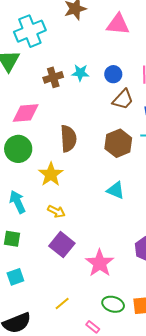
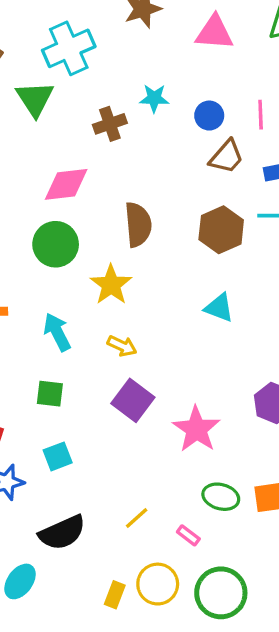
cyan star: (80, 73) -> (154, 98), moved
yellow line: (62, 304) -> (137, 518), moved

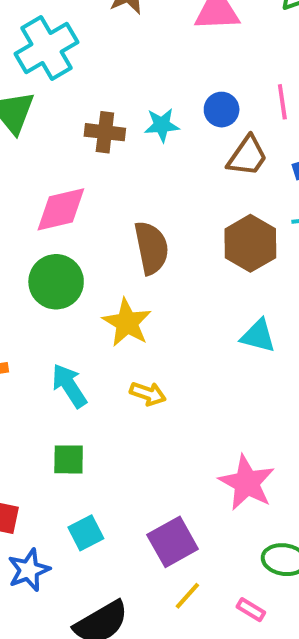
cyan star: (154, 98) -> (162, 125), moved
brown cross: (110, 124) -> (105, 132), turned 32
purple square: (133, 400) -> (173, 542), moved, turned 30

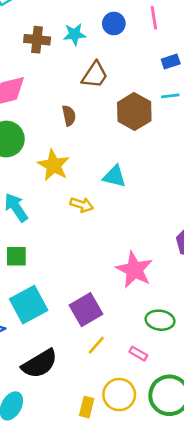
brown trapezoid: (247, 156) -> (95, 75), moved
brown semicircle: (151, 248) -> (69, 116), size x0.6
cyan triangle: (258, 336) -> (114, 176), moved
yellow arrow: (148, 394) -> (82, 205), moved
cyan square: (86, 533) -> (29, 305), size x1.6

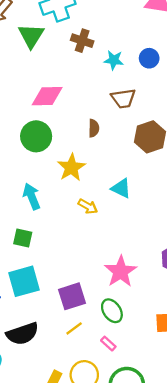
brown cross: (37, 40) -> (82, 41), moved
brown trapezoid: (95, 75) -> (123, 98), turned 35
green ellipse: (160, 320) -> (112, 311), moved, turned 35

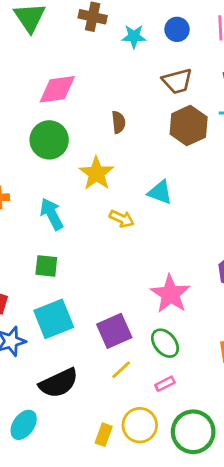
brown trapezoid: (123, 98) -> (177, 81), moved
pink rectangle: (108, 344) -> (165, 384), turned -63

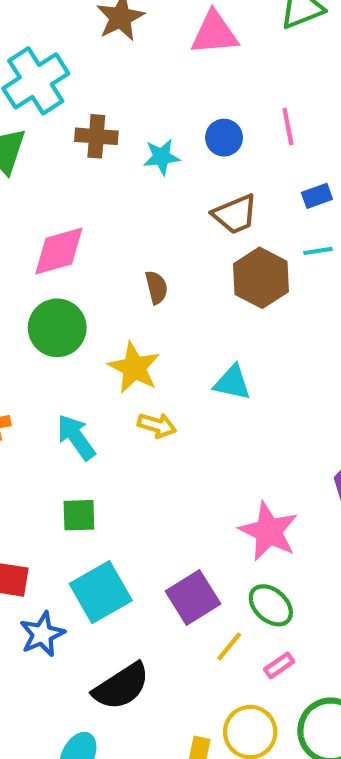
yellow arrow: (122, 219) -> (157, 425), moved
yellow line: (121, 370) -> (229, 646), moved

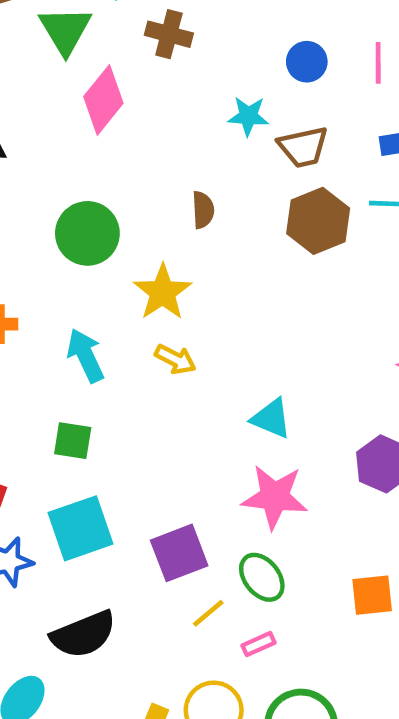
cyan star: (161, 157) -> (248, 116), moved
pink diamond: (59, 251) -> (103, 100), moved, turned -46
cyan triangle: (232, 383) -> (271, 418), moved
pink star: (269, 531) -> (275, 497), turned -30

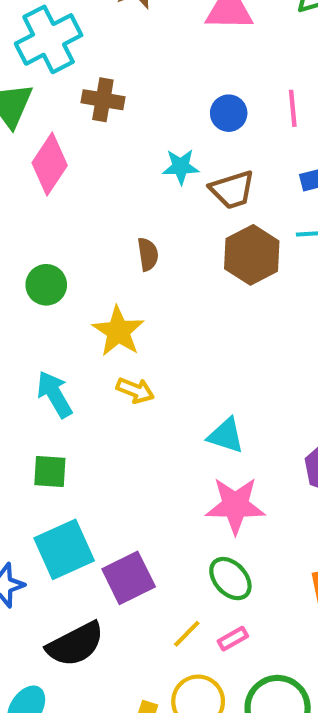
green circle: (87, 233) -> (46, 285), size x0.7
purple square: (179, 553) -> (129, 578), moved
yellow line: (208, 613) -> (187, 634), moved

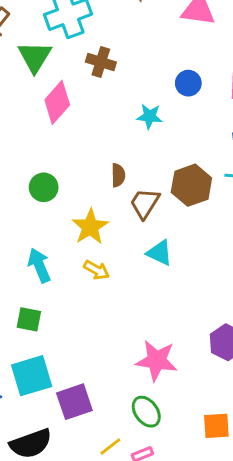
brown trapezoid: (232, 190) -> (145, 203), moved, turned 132
cyan triangle: (226, 435) -> (160, 253), moved

